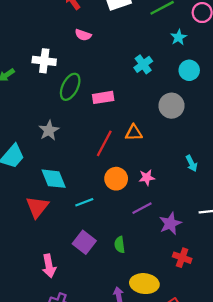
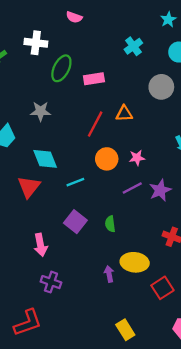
gray star: (49, 130) -> (41, 111), turned 30
purple star: (170, 223) -> (160, 190), moved

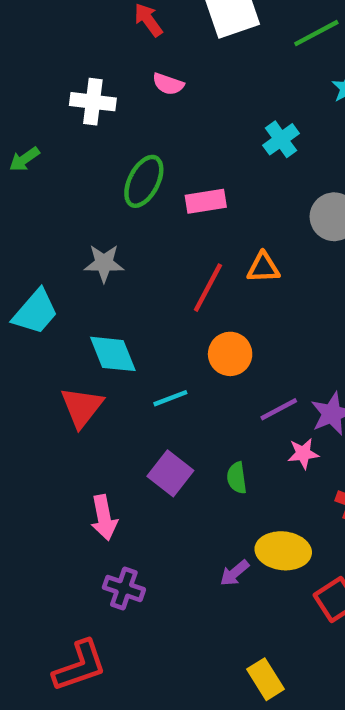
white cross: (36, 43) -> (93, 102), moved
pink star: (137, 158) -> (303, 453), moved
purple arrow: (109, 274) -> (235, 573), turned -119

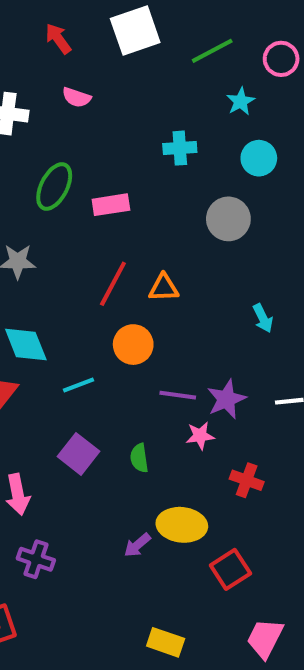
cyan cross: (281, 139) -> (180, 148), turned 32
orange triangle: (263, 268) -> (164, 288), moved
purple line: (279, 409) -> (178, 395), turned 36
yellow rectangle: (265, 679) -> (166, 642), turned -39

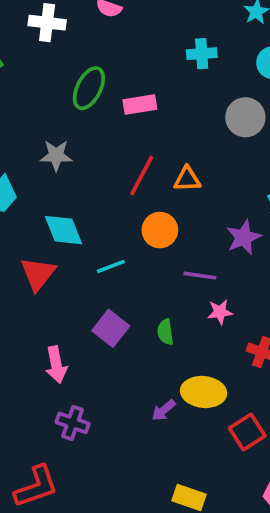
purple star: (226, 399) -> (244, 237), moved

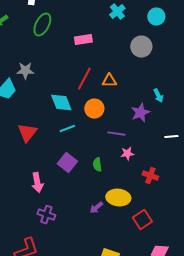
cyan cross: (202, 54) -> (117, 12), turned -35
green ellipse: (89, 88) -> (42, 25), moved
gray star: (56, 155) -> (25, 71), moved
cyan diamond: (63, 230) -> (61, 103), moved

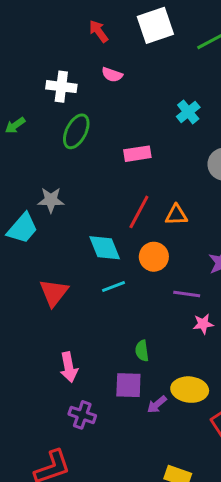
purple square: (67, 163) -> (128, 385), moved, turned -36
green semicircle: (97, 165) -> (142, 351), moved

